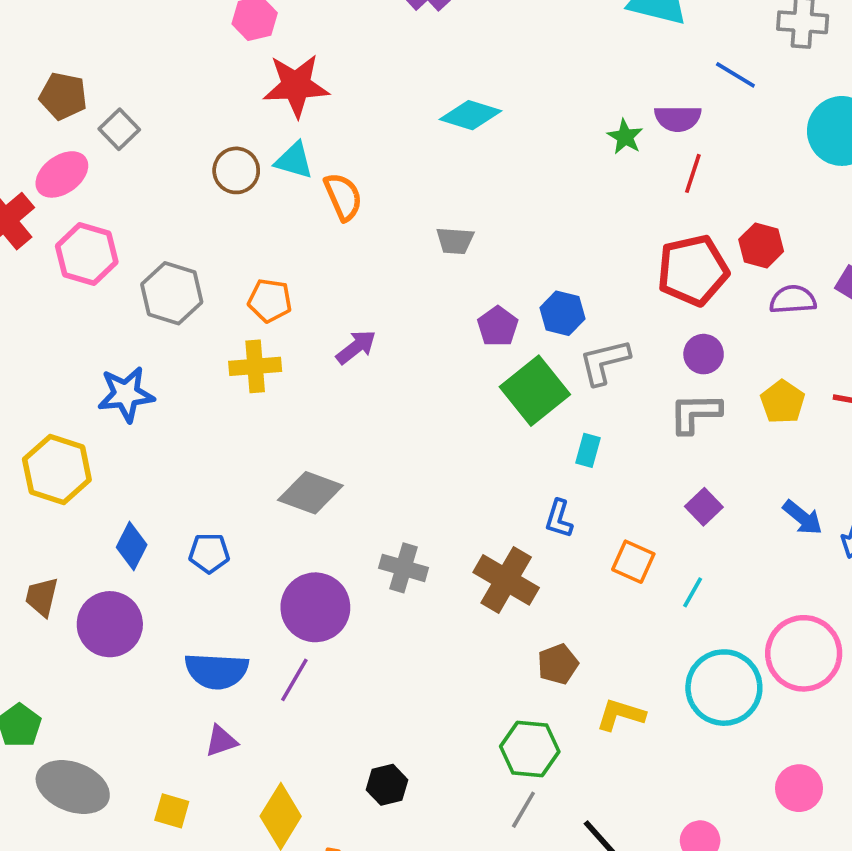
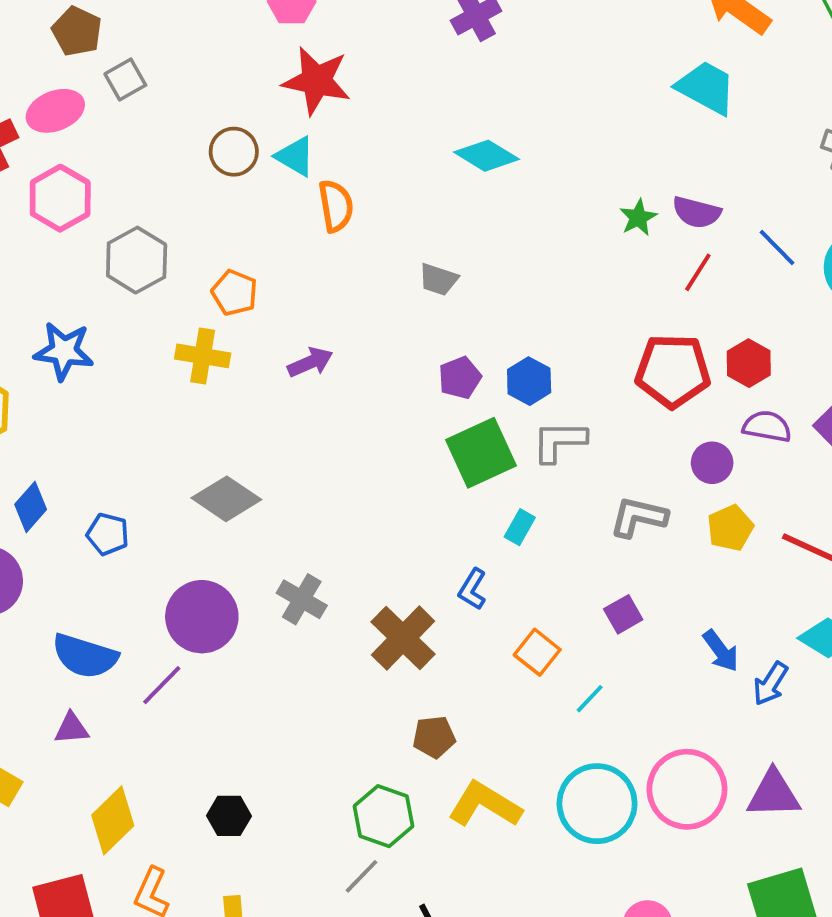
blue line: (735, 75) -> (777, 248), moved
purple circle: (704, 354) -> (712, 463), moved
yellow L-shape: (621, 715) -> (485, 805), size x1.4

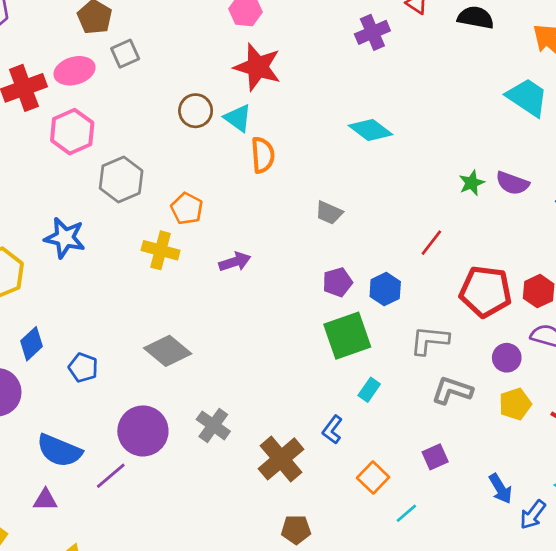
red line: (698, 272) -> (431, 243), moved
gray L-shape: (559, 441) -> (429, 340), moved

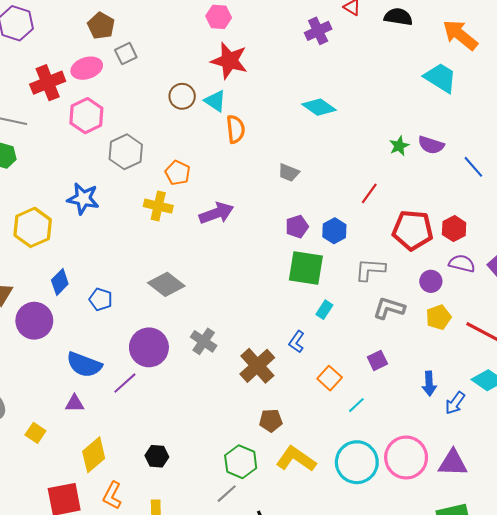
purple arrow: (235, 262) -> (216, 213), size x1.4
green square: (347, 336) -> (306, 268), turned 30
blue arrow: (500, 489) -> (429, 384), turned 30

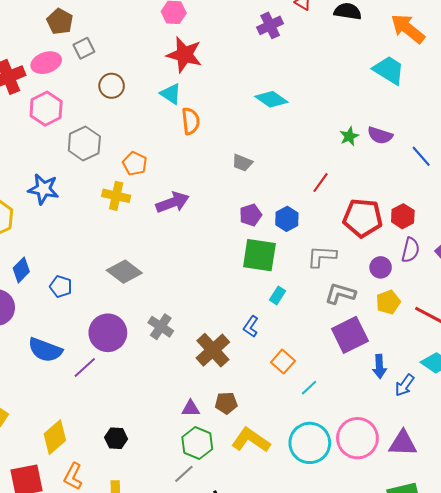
brown circle: (182, 96) -> (112, 86), moved
purple semicircle: (462, 263) -> (411, 250), turned 90
purple square: (377, 360) -> (350, 335), moved, size x1.8
purple triangle: (74, 403) -> (191, 408), moved

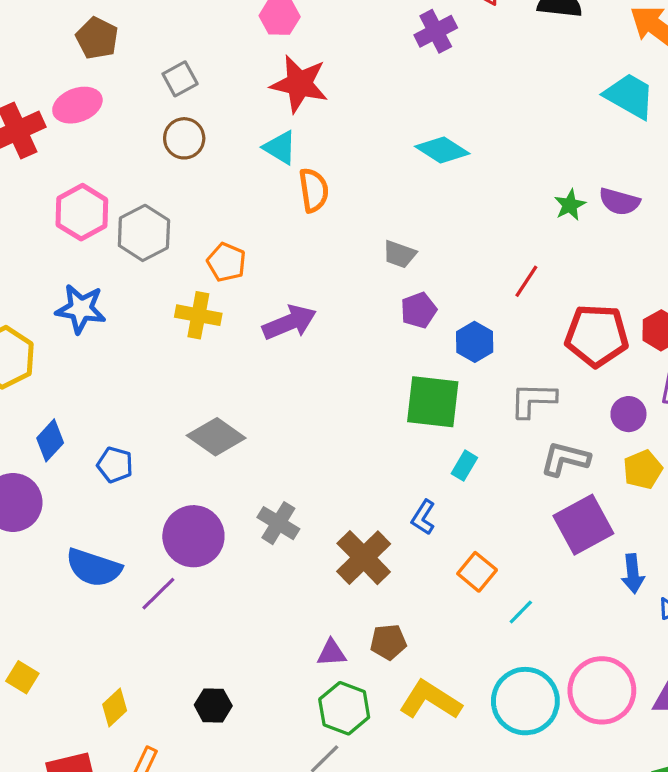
gray square: (84, 48) -> (180, 79), moved
pink hexagon: (46, 109) -> (82, 212), moved
purple pentagon: (251, 215) -> (419, 310), moved
yellow diamond: (55, 437) -> (115, 707), size x0.7

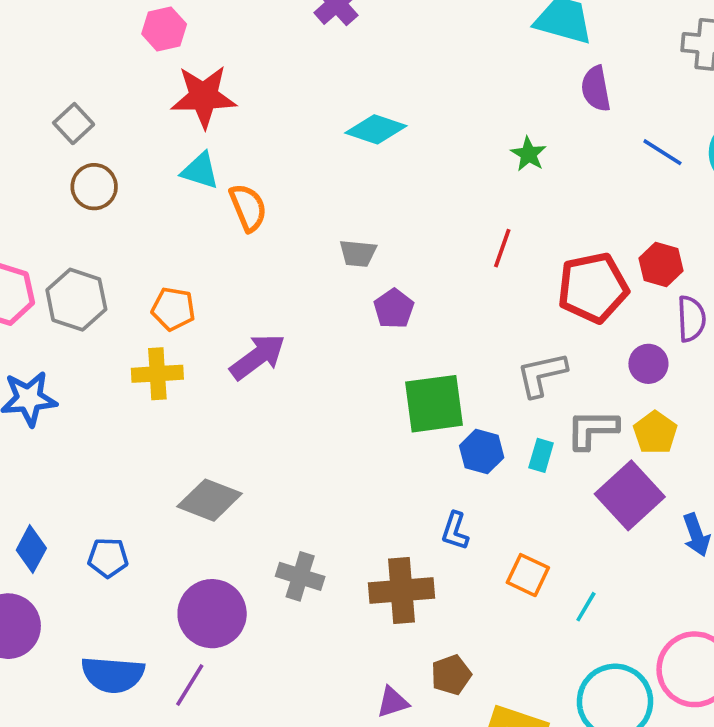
purple semicircle: (619, 202) -> (596, 89), moved, turned 78
blue hexagon: (475, 342) -> (482, 452), moved
cyan rectangle: (464, 466) -> (541, 455), moved
yellow pentagon: (643, 470) -> (655, 433), moved
brown cross: (364, 558) -> (402, 590), turned -36

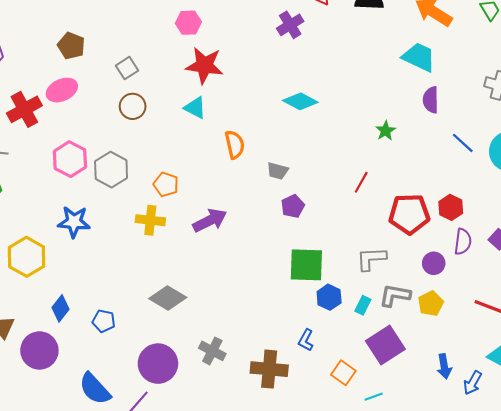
orange semicircle: (248, 207) -> (235, 145), moved
purple square: (630, 495) -> (385, 345), moved
cyan line: (586, 607) -> (374, 397), turned 30
blue semicircle: (113, 675) -> (95, 389), turned 33

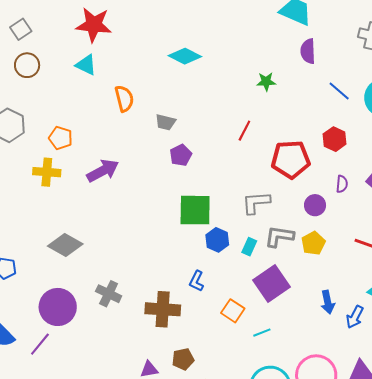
green star: (386, 131) -> (266, 82), turned 30
red hexagon: (451, 207) -> (335, 139), moved
purple semicircle: (463, 242) -> (342, 184), size x0.7

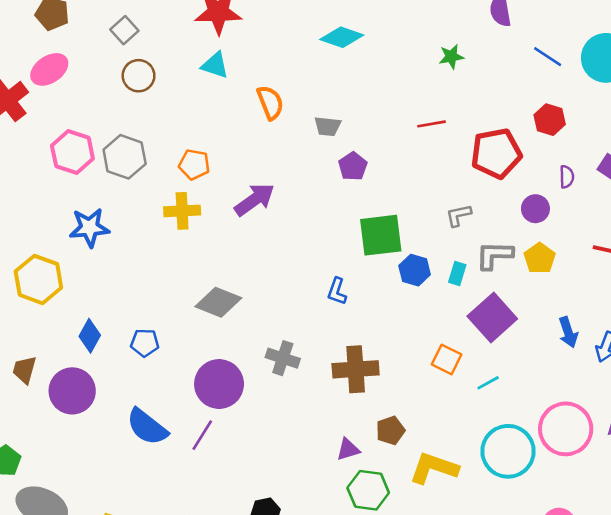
red line: (244, 131) -> (431, 124), turned 60
gray L-shape: (256, 203) -> (459, 215), size x0.7
blue L-shape: (197, 281) -> (337, 291), moved

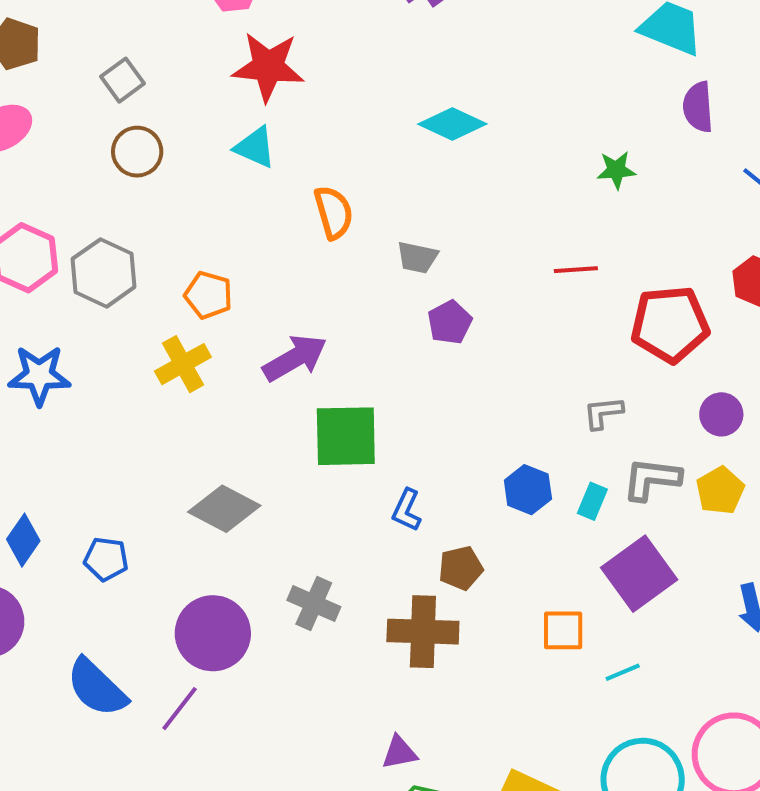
yellow cross: (182, 211) -> (183, 364), turned -32
green square: (381, 235) -> (346, 436), moved
orange square: (447, 359) -> (563, 630), turned -32
brown pentagon: (390, 430) -> (461, 568), moved

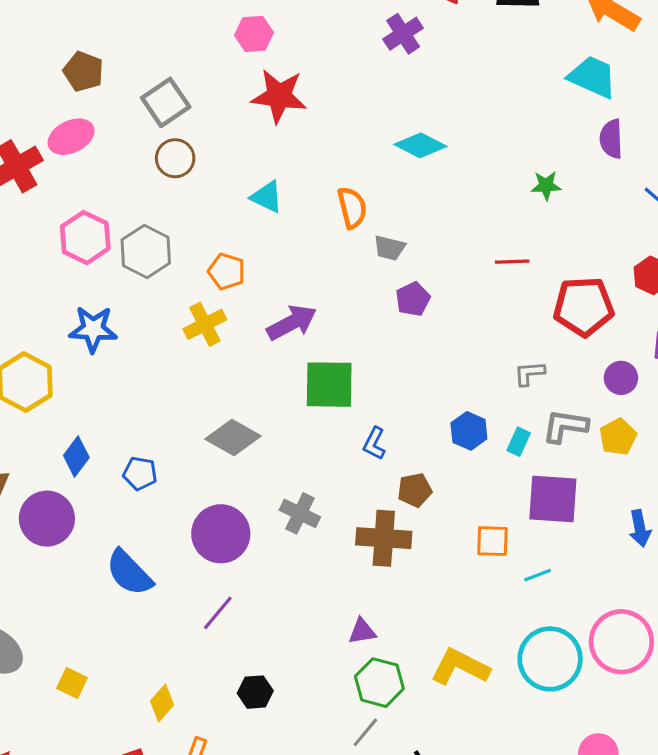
gray square: (123, 80) -> (166, 102), size x1.4
cyan triangle: (255, 147) -> (267, 197), moved
orange semicircle: (334, 212) -> (352, 208), moved
purple square: (639, 574) -> (553, 499), turned 38
purple line: (180, 709) -> (218, 613), moved

